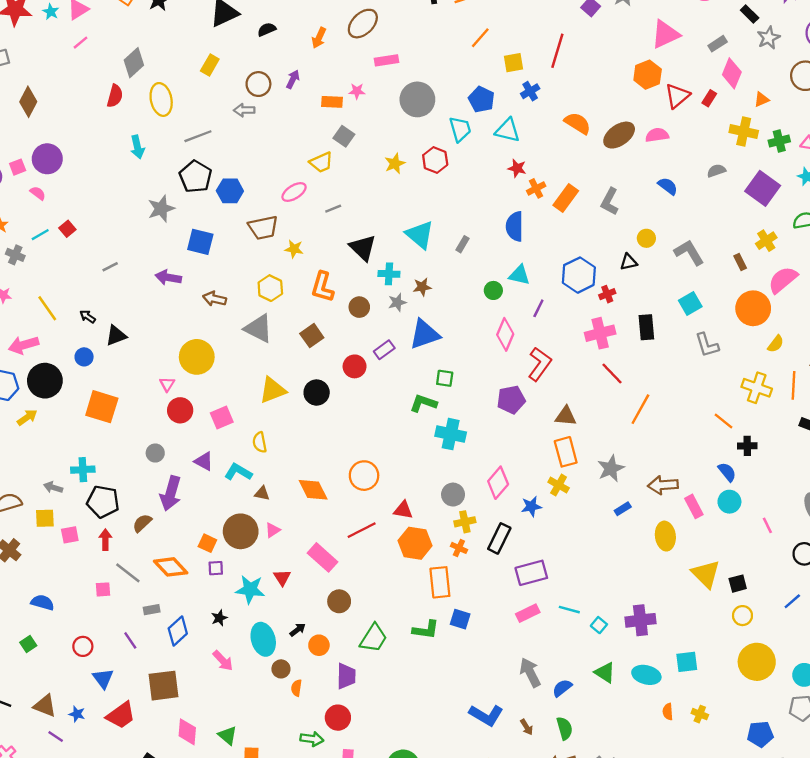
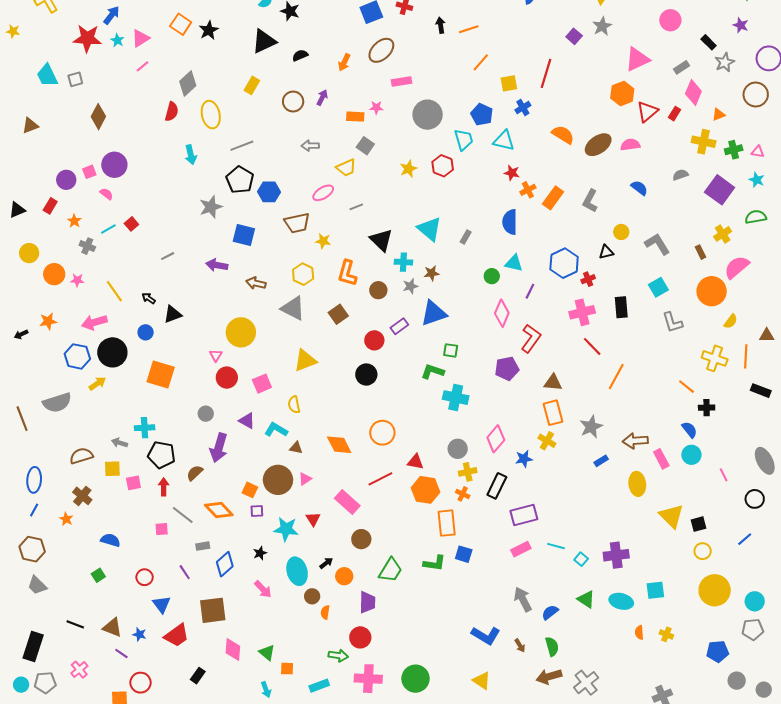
gray arrow: (244, 110) -> (310, 146), moved
black circle: (317, 393) -> (366, 375), moved

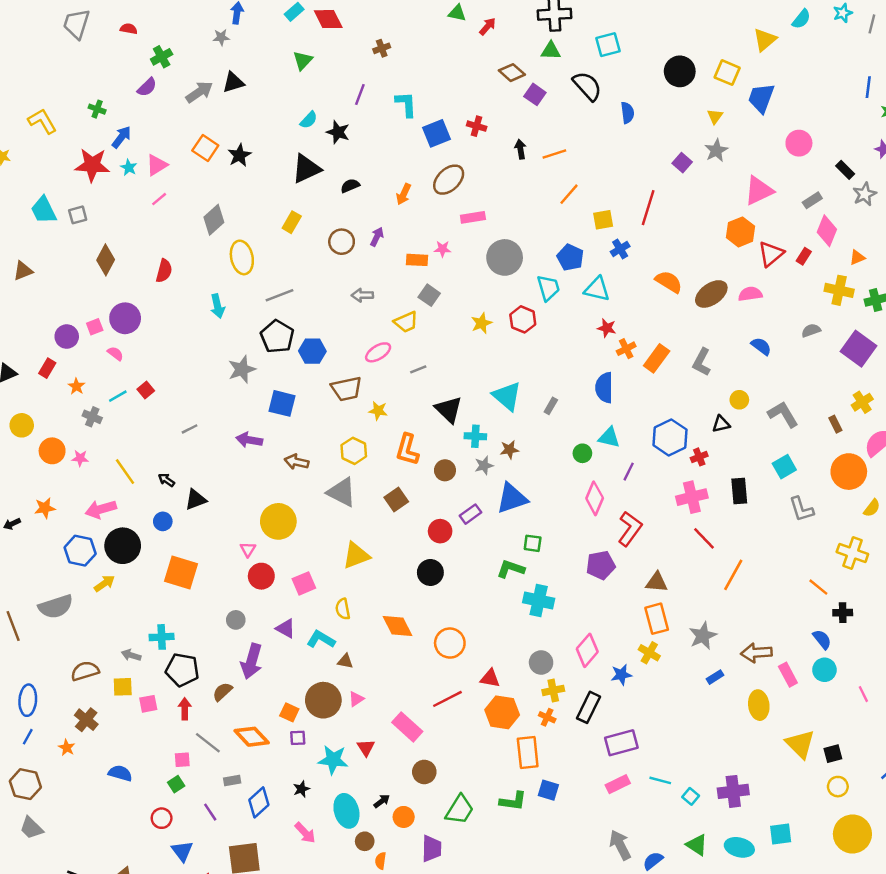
red semicircle: (172, 112) -> (164, 271), moved
orange diamond: (339, 445) -> (398, 626), moved
green square: (98, 575) -> (176, 784), moved

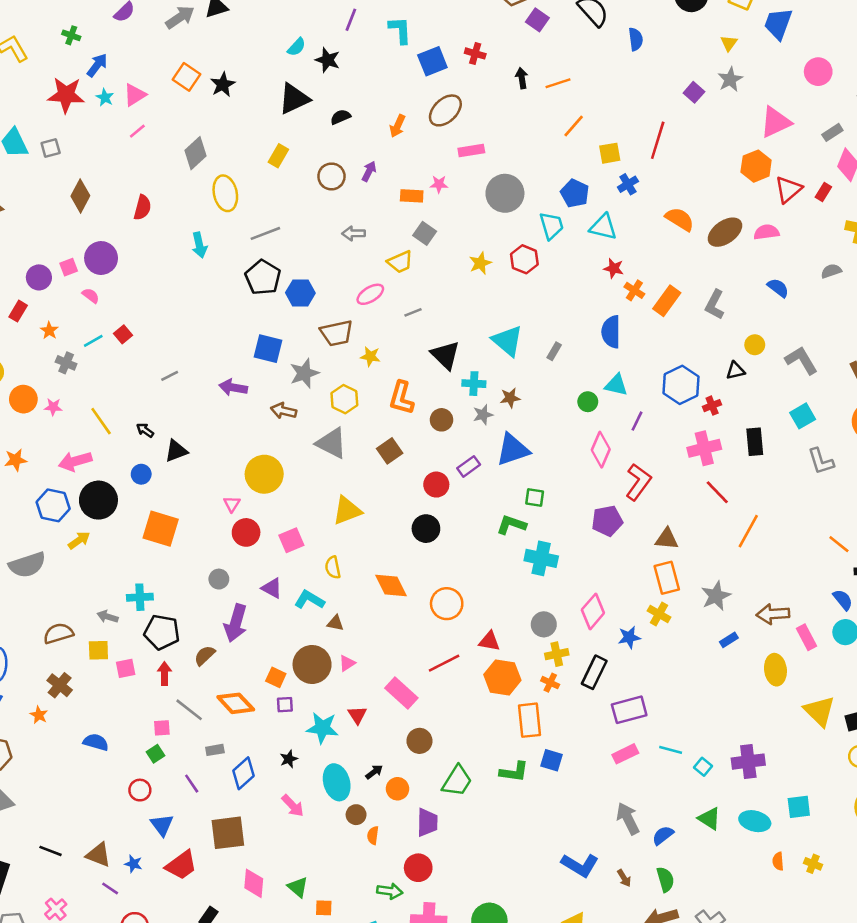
orange cross: (626, 349) -> (634, 290), turned -30
gray star: (242, 369) -> (304, 373), moved

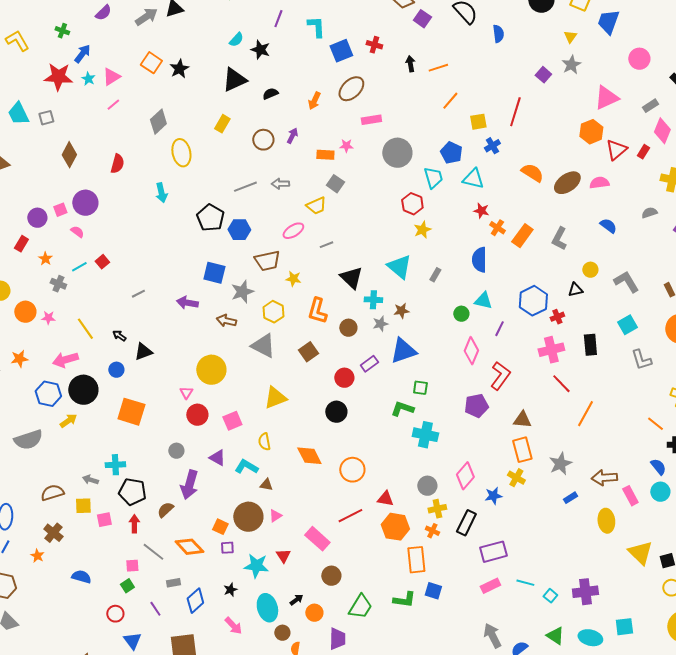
gray line: (265, 233) -> (245, 187), moved
yellow star: (480, 263) -> (422, 230), moved

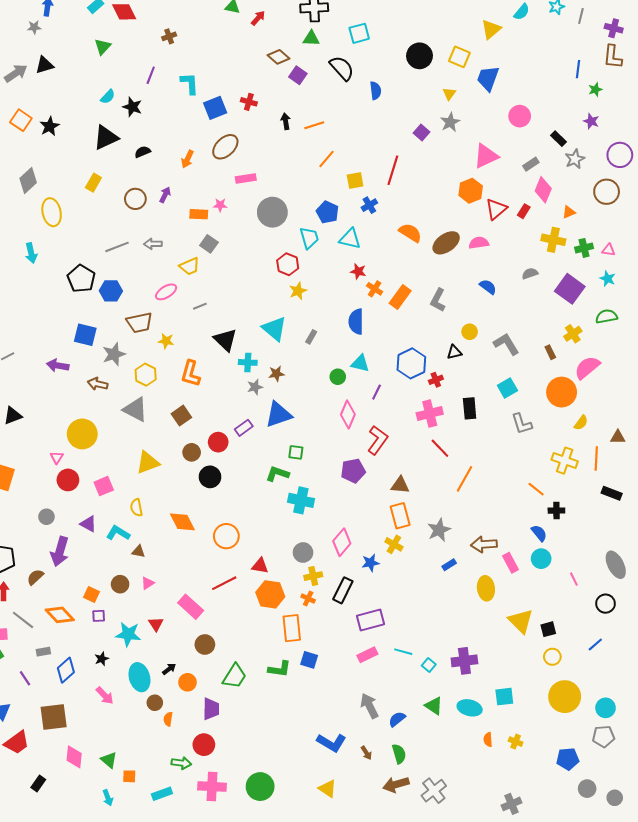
brown circle: (348, 328) -> (192, 452), moved
brown circle: (248, 517) -> (120, 584), size x0.6

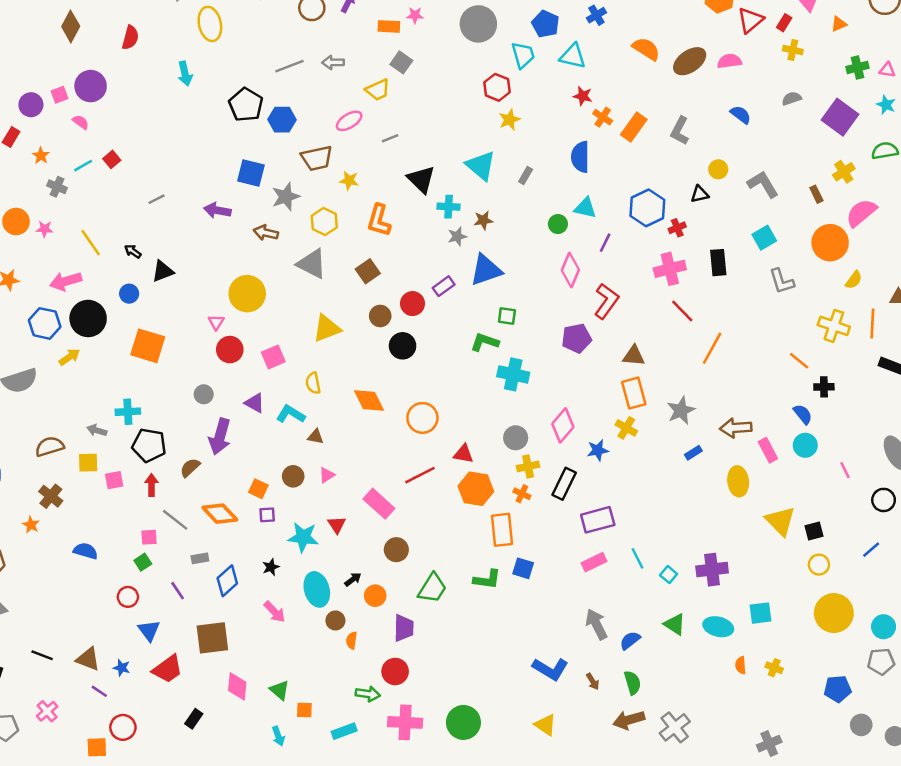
yellow cross: (553, 240) -> (793, 50), moved, size x0.7
cyan line: (403, 652) -> (637, 558), turned 48

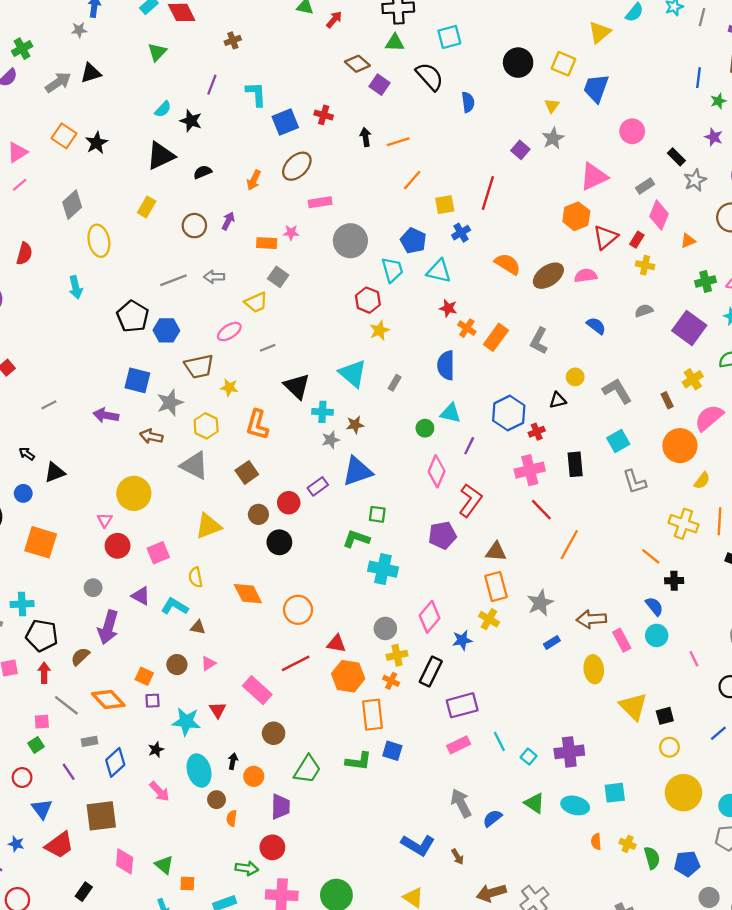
black arrow: (353, 579) -> (233, 761), turned -42
green semicircle: (632, 683) -> (652, 858), moved

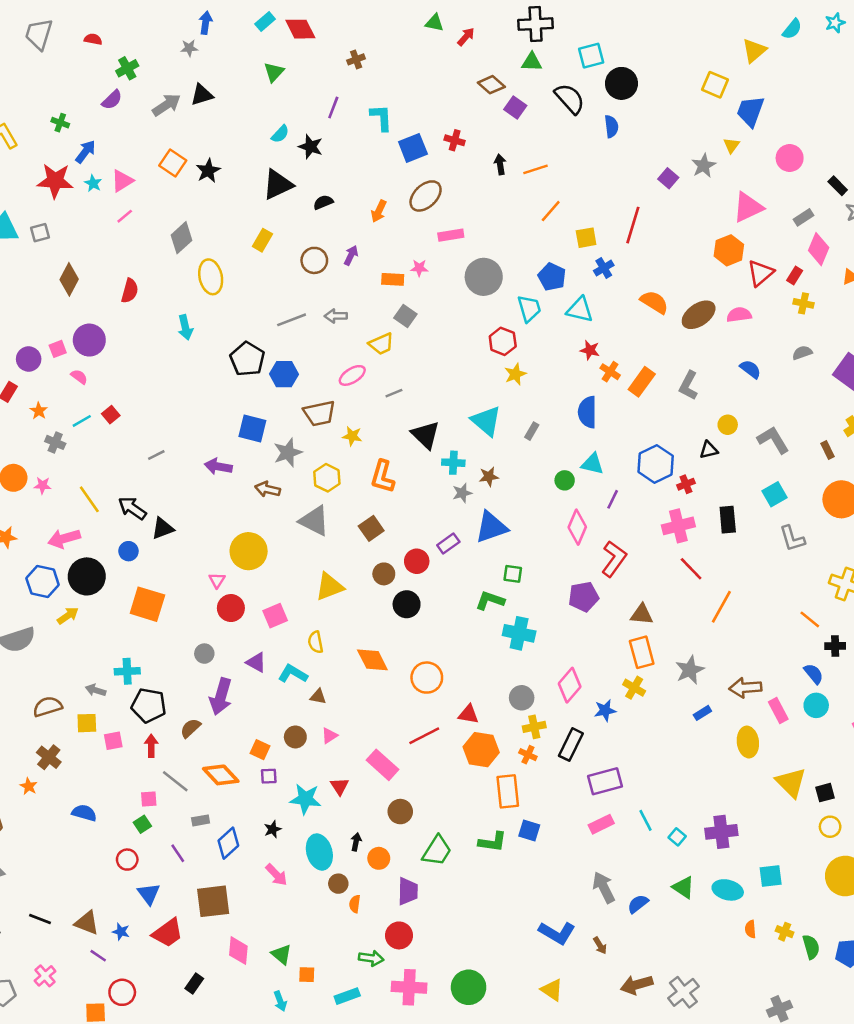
black circle: (518, 63) -> (621, 83), moved
yellow triangle: (552, 106) -> (731, 145), moved
black arrow: (27, 454) -> (132, 508), size x1.6

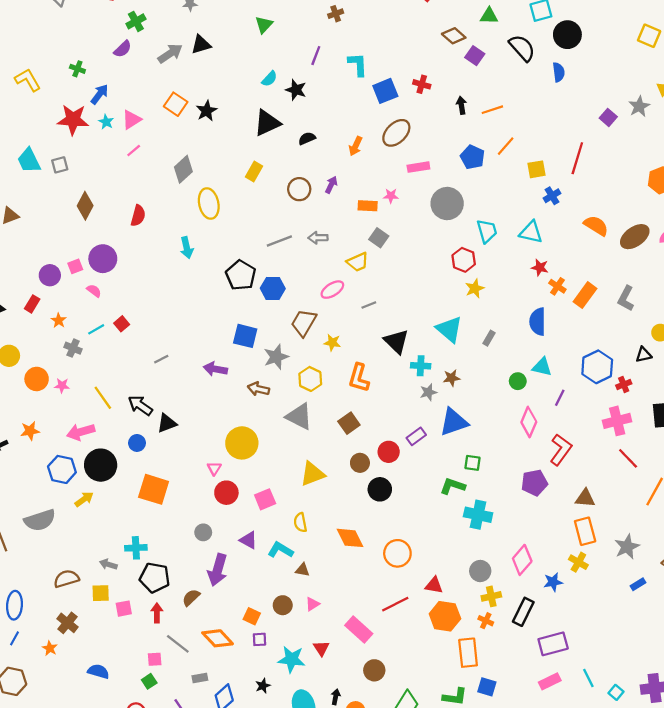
blue pentagon: (552, 277) -> (472, 157), moved
brown trapezoid: (319, 413) -> (304, 323), turned 132

